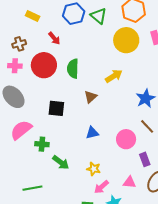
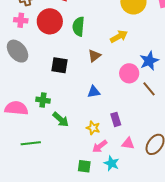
pink semicircle: (21, 130) -> (16, 108), moved, turned 40
pink circle: (126, 139) -> (129, 73), moved
purple rectangle: (145, 159) -> (116, 119), moved

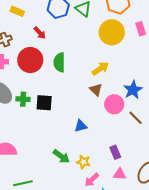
brown triangle: (94, 56) -> (96, 90), moved, turned -32
green cross: (43, 100) -> (23, 99), moved
green arrow: (61, 119) -> (61, 156), moved
purple rectangle: (116, 119) -> (115, 152), moved

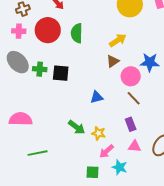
brown triangle: (96, 90) -> (113, 61), turned 40
blue star: (133, 90) -> (150, 62), turned 30
brown line: (135, 118) -> (134, 98), moved

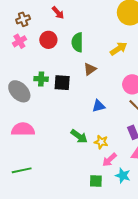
red circle: (48, 30) -> (48, 40), size x0.7
pink cross: (19, 31) -> (19, 41), turned -32
brown triangle: (113, 61) -> (90, 69), moved
gray ellipse: (18, 62) -> (19, 91), moved
green line: (38, 153) -> (22, 170), moved

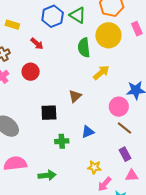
green semicircle: (77, 42) -> (84, 48), moved
green cross: (41, 79) -> (62, 141), moved
green arrow: (79, 136) -> (47, 175), moved, turned -36

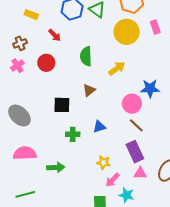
green semicircle: (84, 48) -> (86, 56), moved
purple rectangle: (125, 154) -> (135, 152), size x1.5

